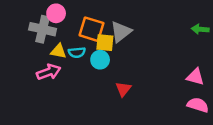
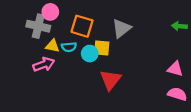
gray triangle: (121, 32) -> (121, 28), moved
yellow square: (105, 43) -> (102, 48), moved
red triangle: (123, 89) -> (110, 80), size x1.5

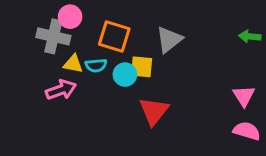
pink triangle: (175, 69) -> (244, 96), turned 42

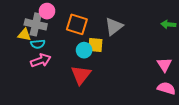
yellow triangle: (73, 64) -> (24, 35), moved
cyan semicircle: (96, 65) -> (38, 44), moved
red triangle: (154, 111) -> (81, 75), moved

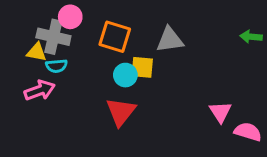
gray triangle: (114, 26) -> (170, 40), turned 30
pink arrow: (41, 60) -> (40, 90), moved
pink triangle: (164, 65) -> (220, 112), moved

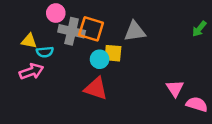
gray cross: (53, 37) -> (72, 31), moved
green arrow: (251, 37) -> (199, 29), turned -56
red triangle: (121, 112) -> (96, 88), turned -50

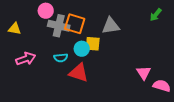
green arrow: (199, 29) -> (156, 15), moved
yellow triangle: (29, 41) -> (15, 29), moved
cyan semicircle: (45, 52) -> (61, 58), moved

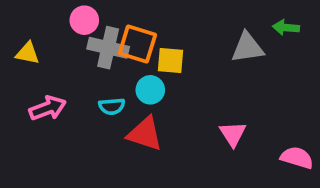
green arrow: (156, 15) -> (286, 28), turned 56
gray triangle: (111, 26) -> (247, 48), moved
yellow square: (93, 44) -> (170, 61), moved
pink triangle: (144, 73) -> (233, 134), moved

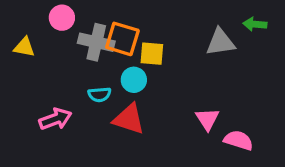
pink circle: (84, 20) -> (62, 18), moved
pink arrow: (48, 108) -> (55, 119), moved
pink semicircle: (297, 158) -> (238, 140), moved

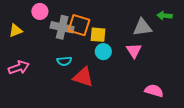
yellow triangle: (24, 47) -> (16, 30), turned -32
cyan circle: (134, 80) -> (103, 52), moved
pink arrow: (55, 119) -> (19, 67), moved
pink triangle: (207, 119) -> (134, 51), moved

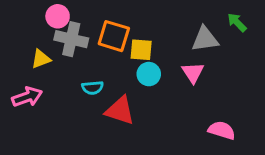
green arrow: (165, 16) -> (237, 22), turned 40
gray cross: (62, 27) -> (71, 39), moved
yellow triangle: (16, 30) -> (41, 59), moved

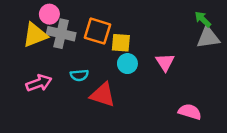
gray triangle: (205, 39) -> (208, 38), moved
yellow triangle: (41, 59) -> (35, 35), moved, size x1.5
pink arrow: (27, 97) -> (39, 83), moved

